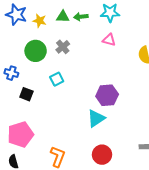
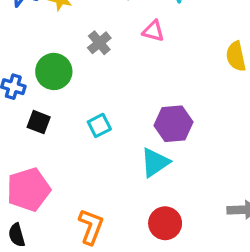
pink triangle: (109, 40) -> (153, 31), moved
green circle: (36, 51) -> (54, 71), moved
cyan square: (57, 79) -> (99, 125), moved

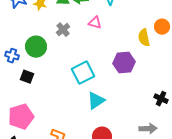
purple hexagon: (174, 124) -> (124, 63), moved
cyan square: (99, 125) -> (83, 73), moved, size x1.6

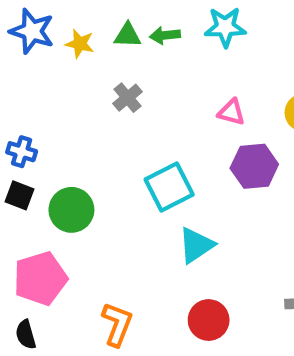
pink triangle: (95, 23) -> (231, 112), moved
green circle: (36, 47) -> (71, 210), moved
black square: (27, 77) -> (20, 195), moved

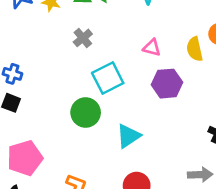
cyan square: (169, 187) -> (108, 78), moved
green circle: (71, 210) -> (86, 112), moved

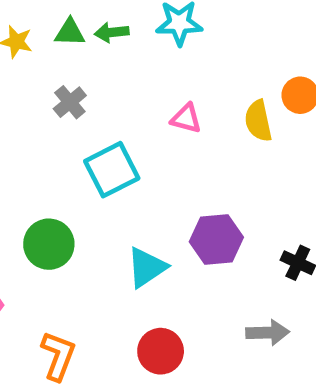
purple hexagon: (167, 84) -> (216, 239), moved
green circle: (86, 112) -> (49, 244), moved

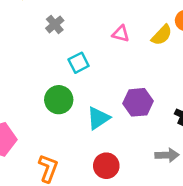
yellow semicircle: (258, 121) -> (162, 35), turned -125
cyan square: (112, 170) -> (79, 63), size x0.7
green circle: (49, 244) -> (59, 100), moved

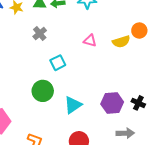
yellow semicircle: (162, 35) -> (121, 42), turned 30
purple hexagon: (138, 102) -> (112, 103), moved

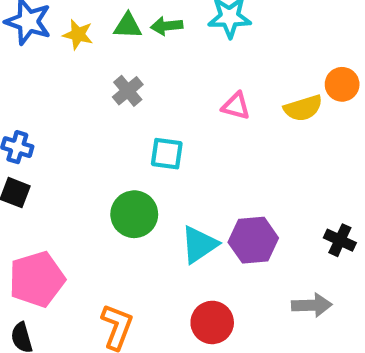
cyan square: (58, 63) -> (167, 154), turned 35
purple hexagon: (112, 103) -> (253, 240), moved

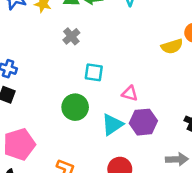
pink triangle: (236, 106) -> (130, 93), moved

